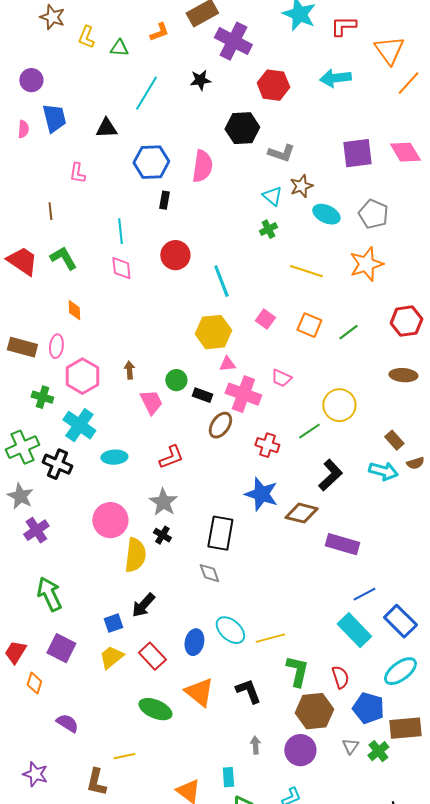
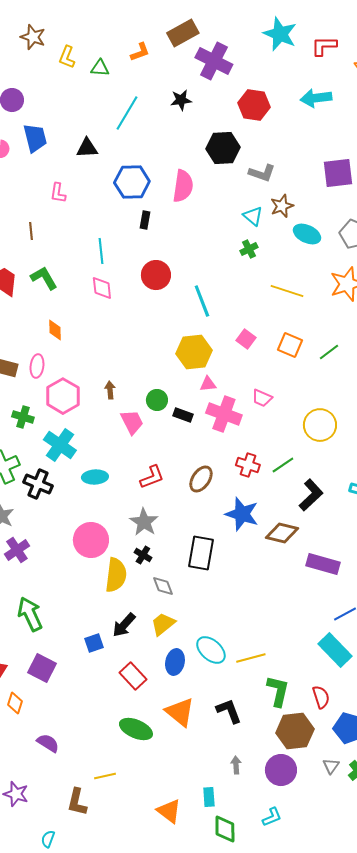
brown ellipse: (220, 425) -> (201, 479), moved
green line: (309, 431) -> (283, 465), moved
gray diamond: (209, 573) -> (163, 586), moved
yellow trapezoid: (111, 657) -> (163, 624), moved

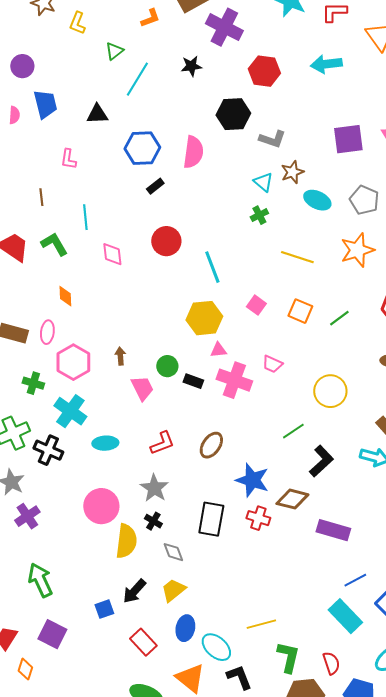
green triangle: (100, 68) -> (114, 51), moved, turned -42
black rectangle: (145, 220) -> (155, 186), turned 42
cyan line: (101, 251) -> (85, 217), moved
red cross: (248, 465) -> (258, 518), moved
cyan ellipse: (211, 650) -> (216, 647), moved

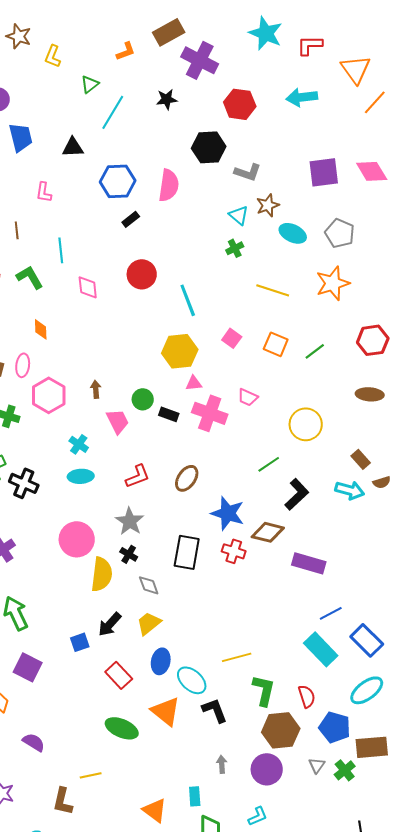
cyan cross: (70, 411) -> (79, 444), moved, size x0.6

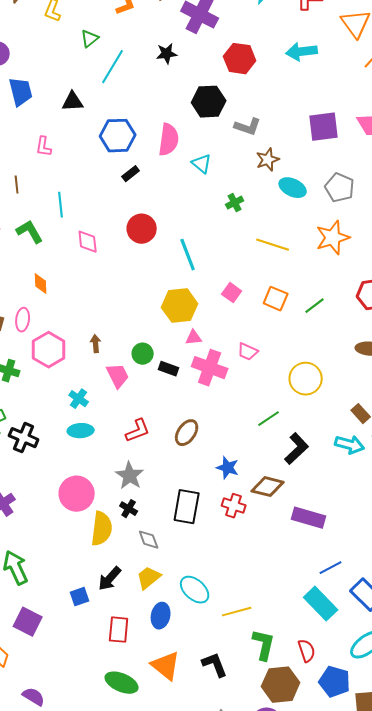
cyan triangle: (239, 215) -> (202, 164), moved
blue star: (228, 513) -> (228, 468), size x0.7
red rectangle: (119, 675) -> (119, 630), turned 48
cyan ellipse: (192, 680) -> (195, 590), moved

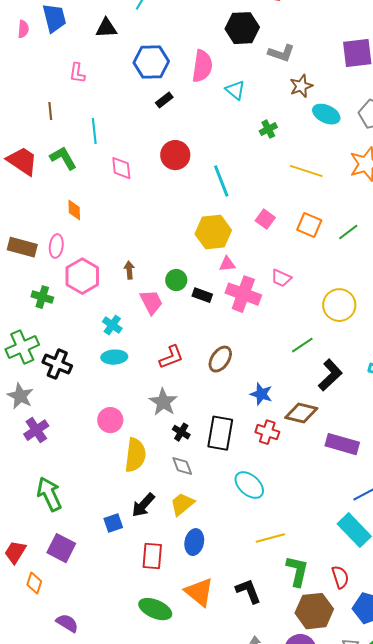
pink circle: (77, 494) -> (110, 420), size x0.7
black cross: (129, 509) -> (181, 432), moved
cyan ellipse: (195, 590) -> (249, 485), moved

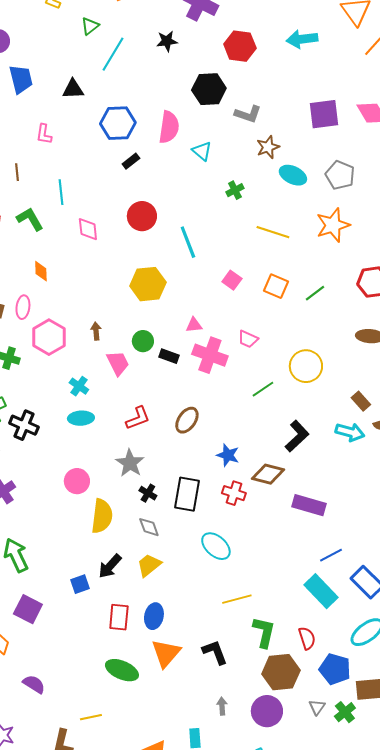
yellow hexagon: (213, 232) -> (148, 284), moved
green line: (302, 345) -> (263, 389), moved
blue ellipse: (194, 542) -> (154, 616), moved
orange triangle: (199, 592) -> (166, 653), turned 32

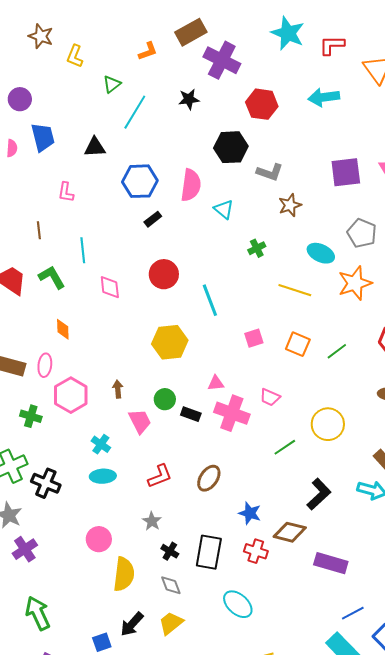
cyan ellipse: (293, 175) -> (321, 253), moved
pink square: (232, 280) -> (254, 338), turned 36
gray star: (130, 463) -> (152, 521), size x0.7

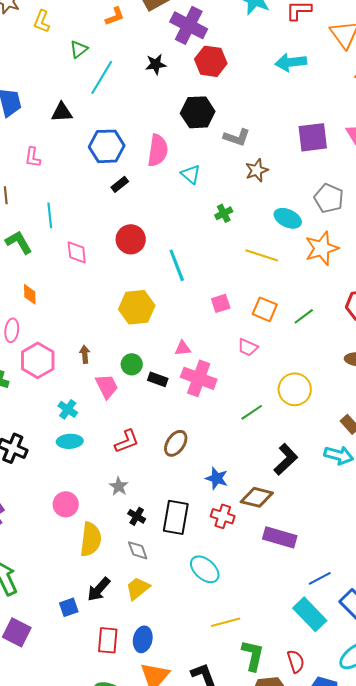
red hexagon: (262, 104) -> (211, 61), moved
pink trapezoid: (270, 397) -> (248, 347), moved
purple rectangle: (331, 563) -> (280, 537), moved

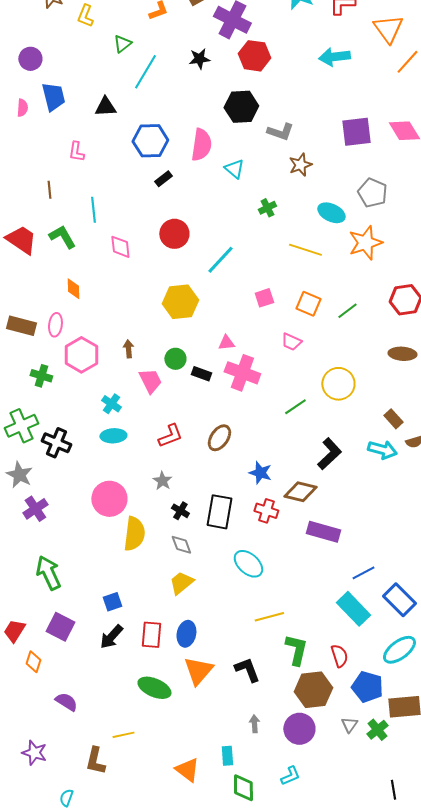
cyan line: (177, 265) -> (220, 260), turned 64
pink circle: (66, 504) -> (109, 499), size x1.4
black arrow: (99, 589) -> (111, 637), moved

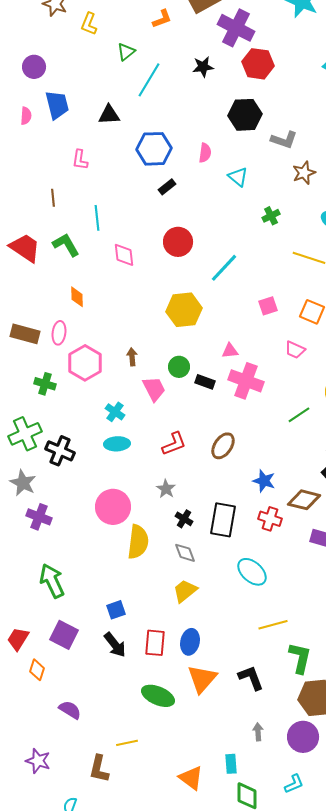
pink semicircle: (201, 145) -> (205, 153), size x0.6
purple cross: (35, 509) -> (39, 517), turned -35
black arrow: (111, 637) -> (115, 645), turned -80

